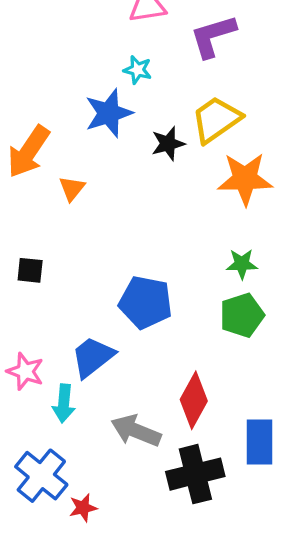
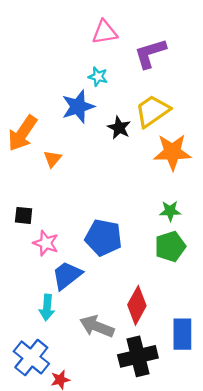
black star: (168, 144) -> (119, 128), turned -30
pink star: (25, 371) -> (46, 243), moved

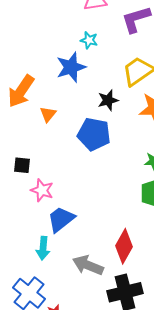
black star: (119, 128) -> (108, 100), moved, turned 30
blue pentagon: (104, 238) -> (94, 134), moved

